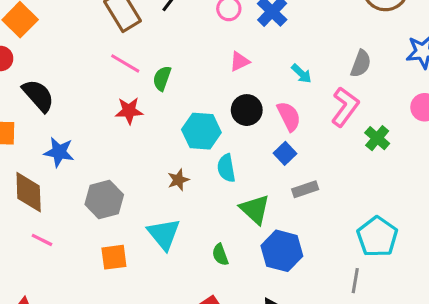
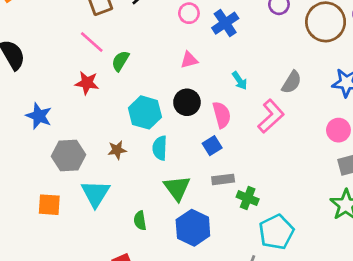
green cross: (377, 138) -> (248, 198), moved, turned -30
blue star: (59, 152) -> (39, 116), moved
gray hexagon: (104, 199) -> (68, 156), moved

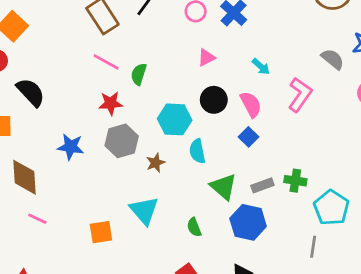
gray semicircle: (292, 82) -> (333, 59), moved, turned -70
gray hexagon: (68, 156) -> (122, 141), moved
gray rectangle: (223, 179) -> (262, 185), moved

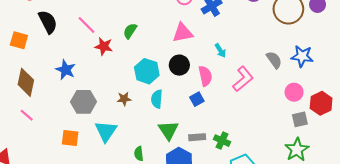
pink triangle: (206, 57) -> (183, 33), size x1.5
pink line: (106, 62) -> (86, 25), moved
gray hexagon: (122, 141) -> (83, 102), moved

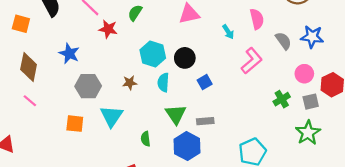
black circle: (179, 65) -> (185, 58), moved
pink semicircle: (205, 76) -> (257, 19), moved
green cross: (222, 141) -> (282, 99), moved, turned 35

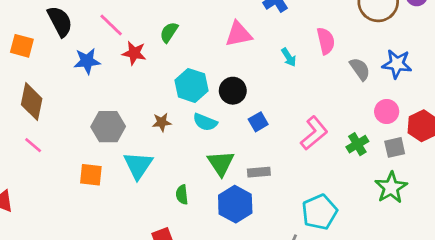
blue star: (69, 54) -> (87, 61), moved, turned -30
pink L-shape: (252, 61) -> (314, 133), moved
cyan semicircle: (163, 82) -> (205, 122), turned -72

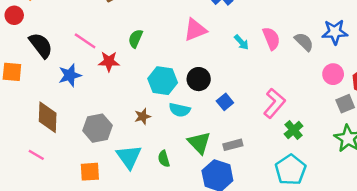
pink semicircle: (326, 41) -> (271, 38), moved
brown diamond: (32, 102) -> (48, 117), moved
green cross: (357, 144) -> (294, 130), moved
green semicircle: (182, 195) -> (164, 159), moved

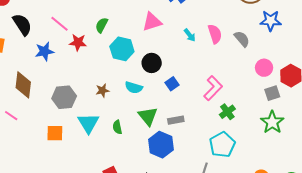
blue star: (335, 32) -> (271, 21), moved
cyan hexagon: (163, 81) -> (122, 49), moved

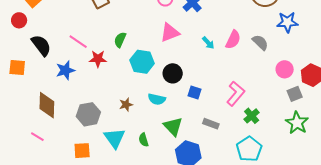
pink semicircle: (215, 34) -> (233, 40), turned 48
blue square: (172, 84) -> (194, 92), turned -32
gray rectangle: (176, 120) -> (211, 124), moved, turned 35

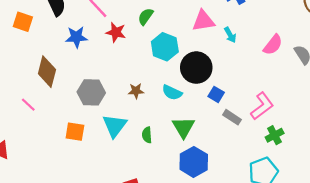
cyan arrow: (208, 43) -> (230, 35), moved
black circle: (173, 73) -> (196, 68), size x1.4
gray rectangle: (211, 124) -> (232, 117), moved

